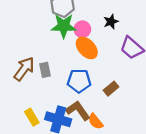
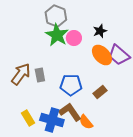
green star: (64, 26) -> (57, 35), turned 30
orange ellipse: (87, 48) -> (102, 55), moved

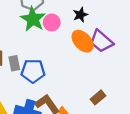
blue pentagon: (71, 85) -> (33, 71), moved
brown rectangle: (100, 92) -> (98, 97), moved

